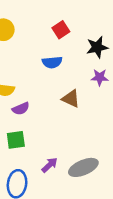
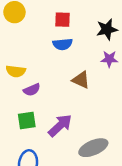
red square: (61, 30) -> (63, 20), moved, turned 35
purple arrow: (50, 165) -> (60, 125), moved, size x1.5

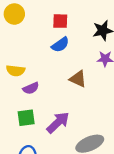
blue semicircle: (63, 44) -> (60, 45), turned -30

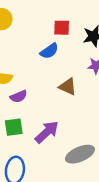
red square: (60, 21) -> (62, 28), moved

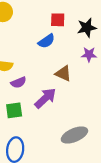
purple arrow: (47, 132) -> (45, 98), moved

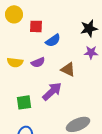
red square: (58, 20) -> (36, 26), moved
purple semicircle: (19, 82) -> (38, 62), moved

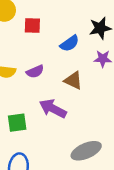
blue semicircle: (53, 40) -> (70, 43), moved
purple arrow: (52, 91) -> (53, 109), turned -110

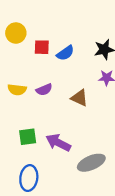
blue semicircle: (70, 43) -> (65, 53), moved
purple arrow: (53, 109) -> (58, 143), moved

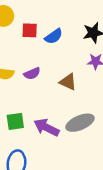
gray ellipse: (91, 163) -> (80, 123), moved

